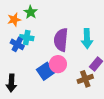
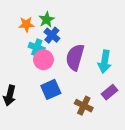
blue cross: (17, 44) -> (52, 35), moved
pink circle: (58, 64) -> (43, 60), moved
brown cross: (85, 79) -> (84, 106), moved, turned 35

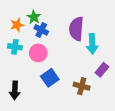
cyan cross: (37, 47) -> (15, 47), moved
purple semicircle: (75, 57) -> (76, 29), moved

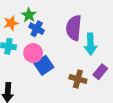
blue square: (50, 78) -> (44, 65), moved
brown cross: (82, 86) -> (78, 79), moved

